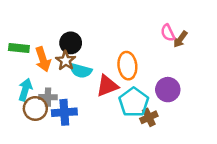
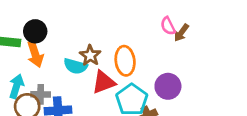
black circle: (71, 43) -> (35, 31), moved
brown star: (66, 61) -> (90, 55), moved

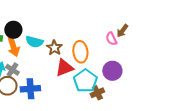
pink semicircle: (168, 26) -> (111, 39), moved
cyan semicircle: (75, 66) -> (34, 42), moved
gray cross: (41, 94) -> (12, 70), moved, turned 32

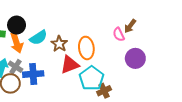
cyan semicircle: (34, 42) -> (38, 38), turned -48
purple circle: (112, 71) -> (135, 58), moved
blue cross: (30, 89) -> (33, 74), moved

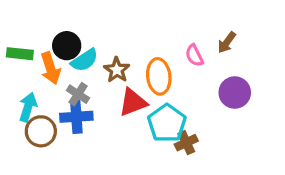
black circle: (17, 25) -> (67, 46), moved
pink semicircle: (119, 34) -> (194, 55), moved
gray cross: (16, 67) -> (78, 94), moved

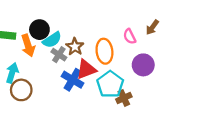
purple circle: (235, 93) -> (143, 65), moved
gray cross: (78, 94) -> (59, 55), moved
blue cross: (76, 117) -> (73, 80), moved, turned 35

